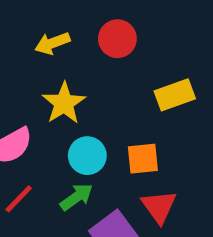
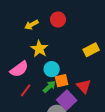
yellow rectangle: (175, 95) -> (91, 50), moved
orange square: (143, 159) -> (62, 81), moved

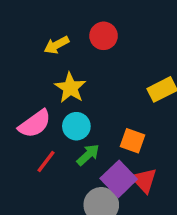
cyan circle: (52, 69) -> (76, 126), moved
orange square: (62, 81) -> (133, 141), moved, turned 32
red triangle: (84, 86) -> (144, 180), moved

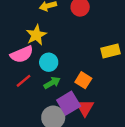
yellow star: (70, 88) -> (36, 35), moved

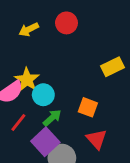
yellow star: (36, 35) -> (27, 80), moved
purple square: (69, 103) -> (45, 142), moved

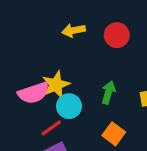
green arrow: (52, 118) -> (108, 92), moved, turned -48
red line: (18, 122) -> (51, 128), moved

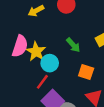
green arrow: (108, 92) -> (73, 45), turned 140
pink semicircle: (34, 93) -> (20, 46), moved, turned -35

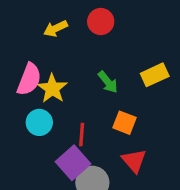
cyan circle: (50, 63) -> (39, 122), moved
red line: (42, 82) -> (82, 135), moved, turned -35

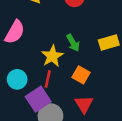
yellow star: (52, 89) -> (52, 56), moved
cyan circle: (39, 122) -> (17, 79), moved

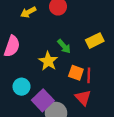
red line: (48, 79) -> (89, 75), moved

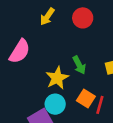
yellow arrow: (28, 12) -> (47, 17), turned -40
cyan circle: (22, 87) -> (55, 104), moved

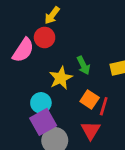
red circle: (83, 18) -> (45, 37), moved
cyan circle: (55, 104) -> (41, 103), moved

